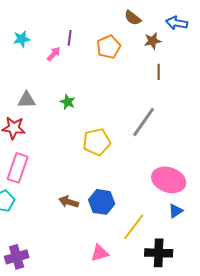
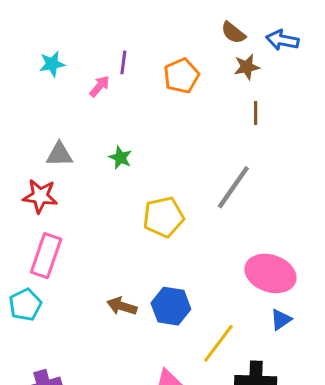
brown semicircle: (133, 18) -> (233, 33), moved

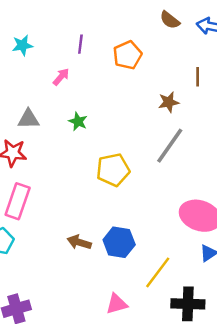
brown star: (247, 67) -> (169, 102), moved
pink arrow: (100, 86) -> (61, 77), moved
brown line: (256, 113) -> (198, 77), moved

